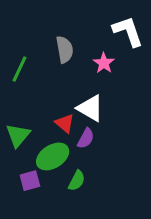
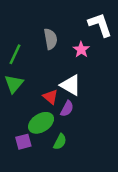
green triangle: (18, 135) -> (14, 84), moved

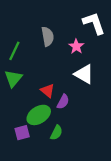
white triangle: (71, 85) -> (84, 74), moved

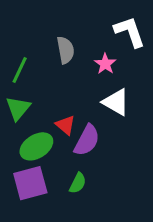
purple semicircle: (63, 102) -> (87, 140), size x1.5
green ellipse: (39, 115) -> (36, 146), moved
purple square: (22, 133) -> (30, 183), size x1.6

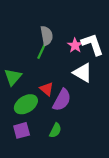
white L-shape: (130, 32) -> (92, 44), moved
green line: (20, 70) -> (42, 50), moved
purple square: (30, 183) -> (22, 130), size x0.7

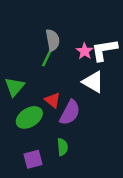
white L-shape: (92, 44) -> (104, 50), turned -80
purple square: (22, 130) -> (33, 159), moved
green semicircle: (55, 130) -> (62, 147), turned -32

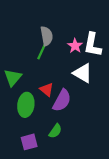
white L-shape: (104, 50) -> (93, 45), turned -70
green ellipse: (29, 117) -> (26, 105), turned -50
green semicircle: (62, 147) -> (55, 131), turned 40

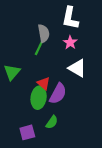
white L-shape: (93, 45) -> (70, 18), moved
green ellipse: (26, 105) -> (39, 98), moved

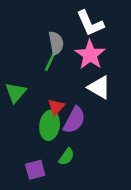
white L-shape: (70, 18) -> (90, 23), turned -35
pink star: (70, 43) -> (90, 55), size x1.6
red triangle: (44, 83) -> (56, 107), turned 32

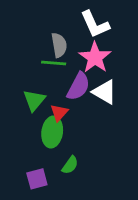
green line: (51, 60) -> (54, 63), turned 70
green triangle: (16, 93) -> (34, 100), moved
purple semicircle: (74, 120) -> (78, 86), moved

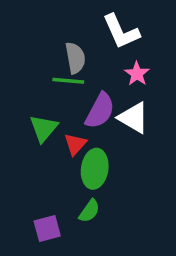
pink star: (95, 57) -> (137, 74), moved, size x0.6
green ellipse: (52, 132) -> (95, 169), moved

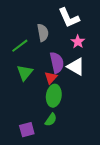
green line: (68, 81) -> (20, 46), moved, turned -42
purple semicircle: (100, 111) -> (57, 63), turned -40
red triangle: (75, 144) -> (51, 78), moved

